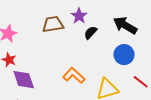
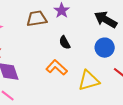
black semicircle: (91, 33) -> (65, 43), moved, turned -72

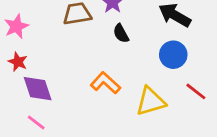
black semicircle: (65, 43) -> (121, 33), moved

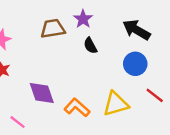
orange L-shape: (105, 83) -> (77, 107), moved
purple diamond: (38, 89) -> (42, 93), moved

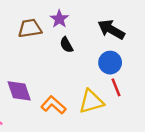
red line: (155, 95) -> (116, 87), moved, turned 30

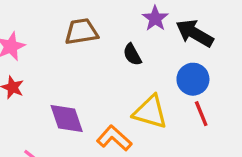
purple star: (59, 19) -> (155, 18), moved
yellow triangle: (91, 102) -> (150, 112), moved, turned 32

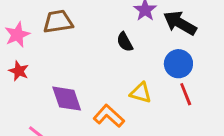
brown trapezoid: (81, 32) -> (58, 22), moved
yellow triangle: (150, 112) -> (141, 93), size x0.7

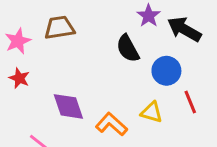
black semicircle: (125, 42) -> (128, 48), size x1.4
blue circle: (178, 64) -> (166, 71), moved
yellow triangle: (141, 93) -> (152, 112), moved

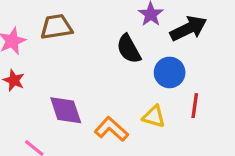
black arrow: (184, 29) -> (188, 28), turned 124
red line: (190, 102) -> (195, 106), turned 30

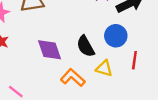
black semicircle: (129, 49) -> (86, 46), moved
purple diamond: (66, 110) -> (50, 50), moved

